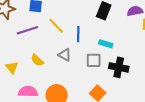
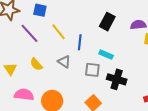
purple line: (27, 30) -> (29, 33), turned 60

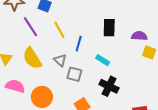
black rectangle: (107, 22) -> (109, 28), turned -36
yellow semicircle: (36, 64) -> (32, 58), size x1.6
gray square: (92, 70) -> (74, 74), moved

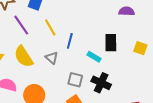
black rectangle: (109, 28) -> (111, 43), moved
purple semicircle: (139, 36) -> (127, 11), moved
gray square: (74, 74) -> (75, 80), moved

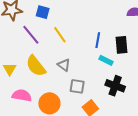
blue line: (70, 41) -> (98, 40), moved
gray square: (75, 80) -> (77, 86), moved

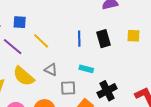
cyan rectangle: (106, 60) -> (86, 69), moved
black cross: (115, 86) -> (107, 91), moved, turned -36

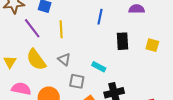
blue line: (79, 39) -> (100, 17), moved
yellow line: (41, 41) -> (61, 29), turned 30

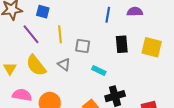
blue line: (100, 17) -> (108, 15), moved
yellow square: (152, 45) -> (152, 47), size x1.5
gray square: (77, 81) -> (83, 46), moved

